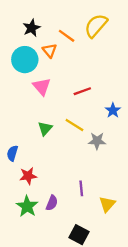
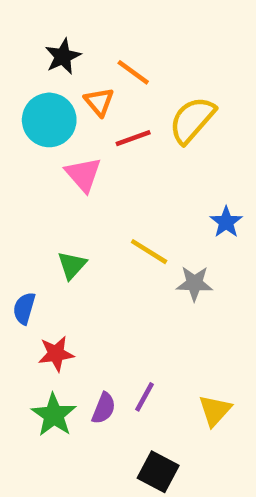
yellow semicircle: (96, 26) -> (192, 120), moved
red line: (82, 91) -> (133, 138), moved
green triangle: (45, 128) -> (72, 265), moved
purple line: (81, 188) -> (145, 397), moved, turned 35

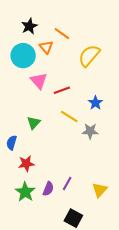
red line: (133, 138) -> (62, 90), moved
blue star: (226, 222) -> (95, 103), moved

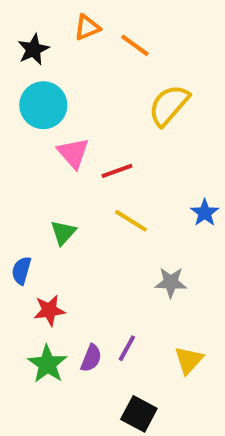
black star: (29, 26) -> (33, 49), moved
orange line: (62, 34) -> (135, 45), moved
orange triangle: (46, 47) -> (87, 28), moved, turned 48
blue star: (95, 103) -> (205, 213), moved
gray star: (90, 131) -> (171, 282), moved

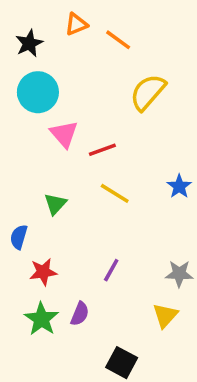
gray star: (171, 282) -> (179, 274), moved
purple line: (127, 348) -> (111, 270), moved

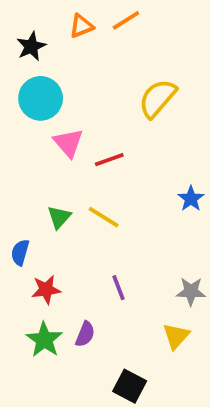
orange line: (118, 40) -> (126, 20), moved, turned -68
yellow line: (115, 193) -> (104, 217), moved
purple line: (111, 270) -> (118, 288), turned -50

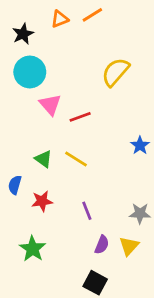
green triangle: (59, 217) -> (43, 159), turned -36
red star: (46, 290) -> (42, 201), moved
purple semicircle: (85, 334) -> (102, 245), moved

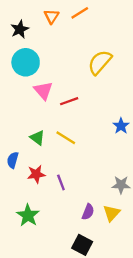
orange triangle: (60, 19) -> (52, 16), turned -35
purple line: (87, 211) -> (61, 182), moved

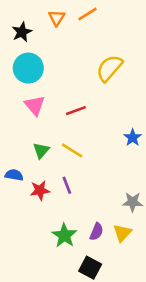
pink triangle: (43, 91) -> (35, 105), moved
green triangle: (37, 138) -> (41, 150), turned 35
blue semicircle: (13, 160) -> (14, 175), turned 84
purple line: (61, 182) -> (67, 185), moved
green star: (28, 215) -> (64, 235), moved

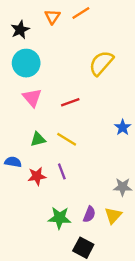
green triangle: (41, 150) -> (38, 139), turned 35
green star: (64, 235) -> (59, 218), turned -30

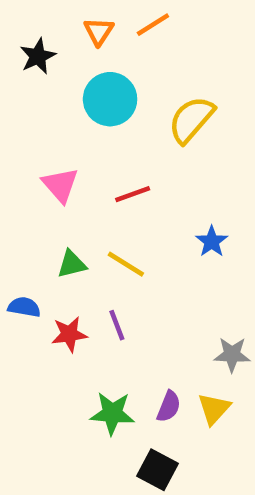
cyan circle: (26, 63) -> (110, 99), moved
blue star: (123, 127) -> (212, 242), moved

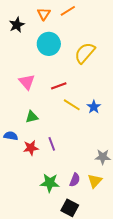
yellow line: (126, 264) -> (72, 105), moved

